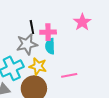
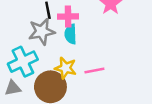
yellow star: (38, 66) -> (66, 68), moved

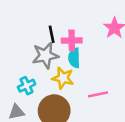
cyan cross: (23, 62) -> (27, 86), size x0.6
yellow star: (66, 68) -> (63, 78), moved

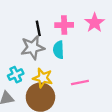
pink cross: (72, 40) -> (64, 25), moved
yellow star: (63, 78) -> (43, 78), moved

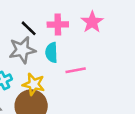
black line: (38, 28) -> (29, 28), turned -35
pink line: (80, 82) -> (76, 70), moved

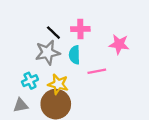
pink star: (92, 22) -> (119, 44), moved, turned -30

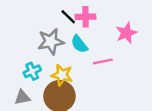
black line: (53, 33) -> (68, 17), moved
pink star: (119, 44) -> (126, 33), turned -30
cyan semicircle: (75, 55) -> (79, 44), turned -36

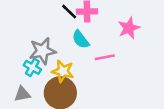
gray star: (51, 42) -> (43, 51), moved
cyan cross: (32, 71) -> (32, 67), turned -35

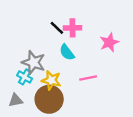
gray star: (43, 51) -> (33, 62), turned 30
pink line: (105, 57) -> (88, 78), moved

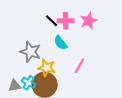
pink star: (109, 42) -> (89, 21), moved
cyan cross: (25, 77) -> (29, 83), moved
pink line: (88, 78) -> (80, 66), turned -49

